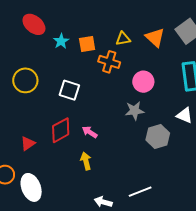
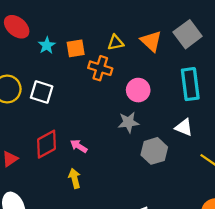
white square: (69, 90) -> (42, 92), moved

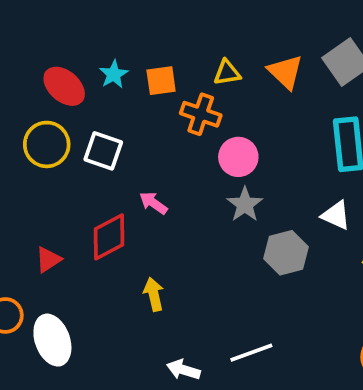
red ellipse: (17, 27) -> (64, 86), moved
pink circle: (138, 90) -> (238, 157), moved
gray star: (128, 122) -> (245, 205), turned -30
pink arrow: (79, 146) -> (153, 203), moved

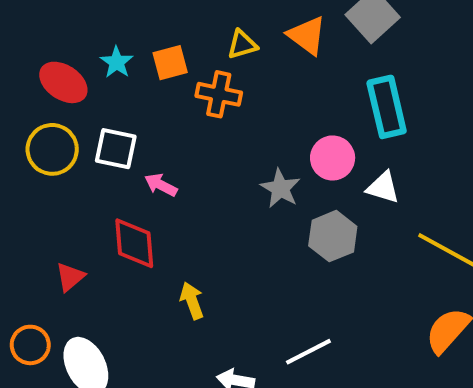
pink circle: (238, 157) -> (333, 158), moved
pink arrow: (153, 203) -> (161, 185), moved
red diamond: (109, 237) -> (134, 243), turned -60

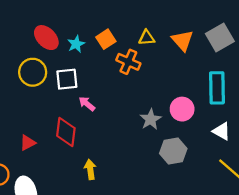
cyan star: (117, 62) -> (76, 44), moved
orange square: (170, 63) -> (106, 39), turned -30
white square: (116, 149) -> (67, 79), turned -30
white triangle: (383, 187) -> (221, 131), moved

